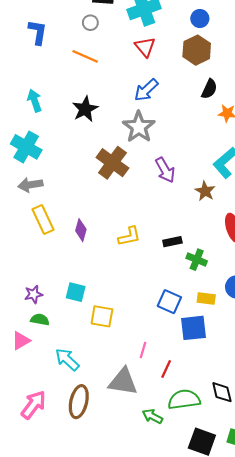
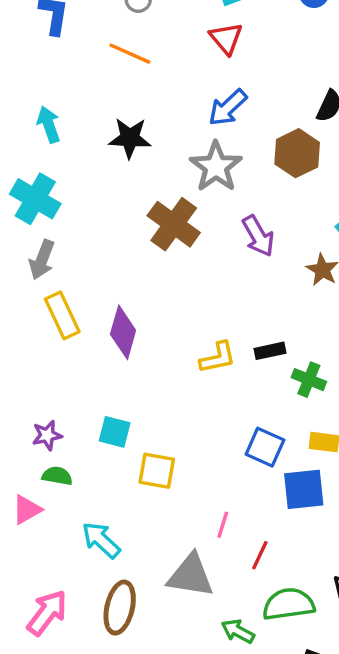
brown hexagon: (197, 50) -> (297, 153), moved
black star: (85, 109) -> (130, 138), turned 30
gray arrow: (30, 185) -> (42, 260), turned -60
purple diamond: (81, 230) -> (123, 332), size x1.4
yellow L-shape: (129, 236) -> (218, 358), moved

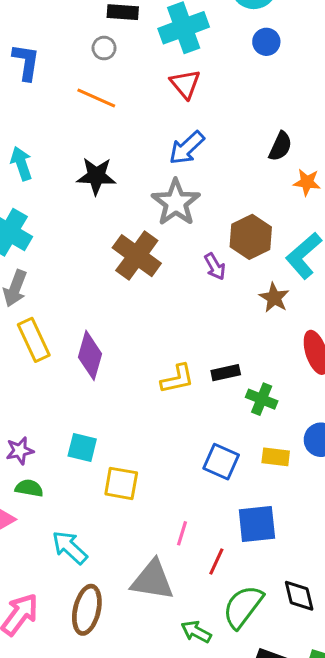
brown hexagon: (297, 153) -> (251, 237), moved
purple arrow: (258, 236) -> (215, 267), size x0.7
blue square: (304, 489) -> (257, 524), moved
green semicircle: (289, 604) -> (243, 607), turned -45

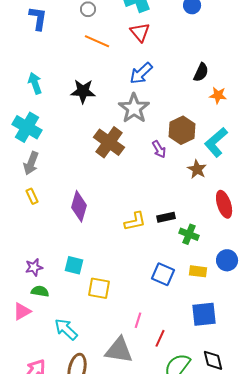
orange line: (96, 98) -> (97, 41), moved
yellow rectangle: (34, 340) -> (32, 196), moved, size x0.6
blue square: (257, 524) -> (204, 314), moved

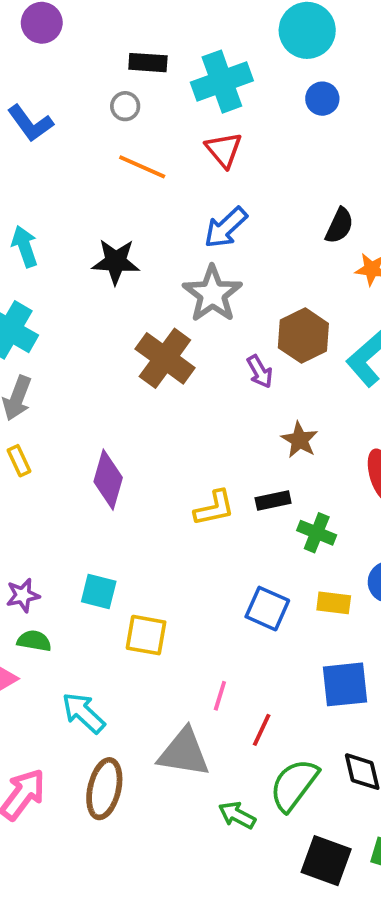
blue L-shape: (38, 18) -> (30, 123), turned 135
brown star: (197, 169) -> (300, 440), moved

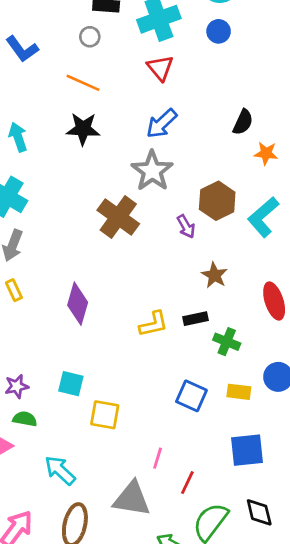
blue circle: (322, 99) -> (219, 31), moved
orange line: (142, 167) -> (83, 83), moved
black star: (116, 262) -> (83, 129), moved

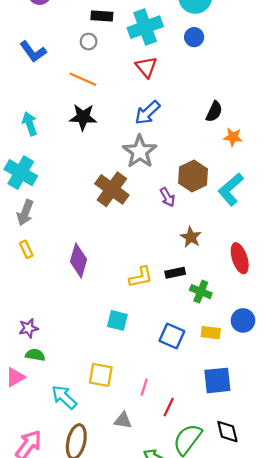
cyan square: (71, 384) -> (117, 320), moved
yellow square: (105, 415) -> (101, 375), moved
gray triangle: (132, 499) -> (123, 420), size x0.6

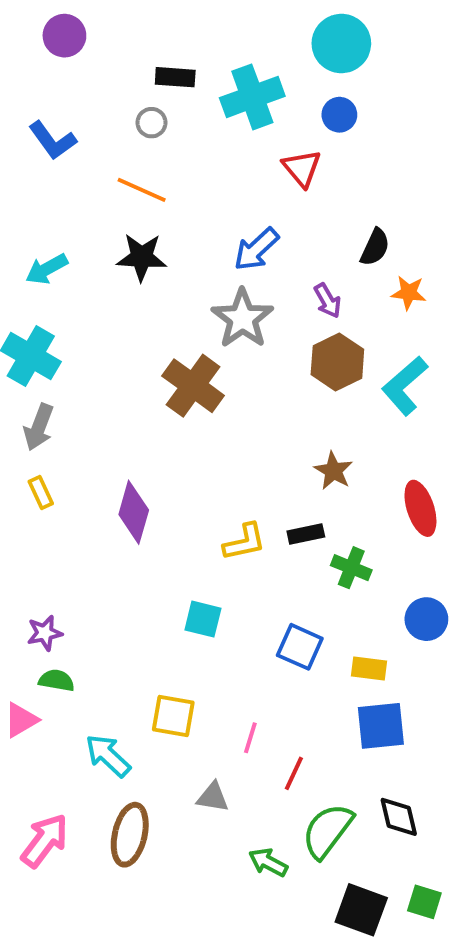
red triangle: (146, 67) -> (302, 168), moved
cyan arrow: (30, 124) -> (47, 269), turned -100
purple arrow: (167, 197) -> (328, 301), moved
yellow rectangle: (211, 333) -> (369, 669), moved

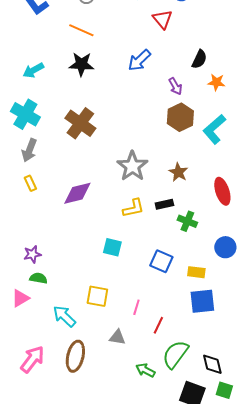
gray star: (242, 318) -> (132, 166), moved
brown cross: (193, 386) -> (80, 123), moved
purple diamond: (134, 512) -> (77, 193), turned 60
black diamond: (399, 817) -> (212, 364), moved

